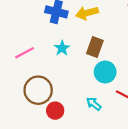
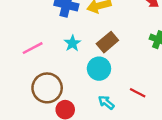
brown rectangle: (95, 47) -> (107, 42), turned 30
cyan circle: (105, 72) -> (99, 69), moved

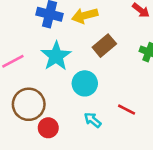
brown rectangle: (107, 42) -> (104, 46), moved
cyan star: (72, 43) -> (56, 56), size x1.6

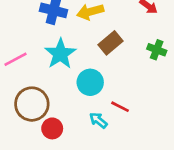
red line: (127, 110) -> (120, 107), moved

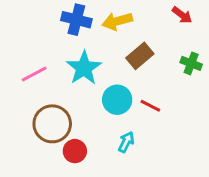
red line: (120, 107) -> (150, 106), moved
cyan arrow: (98, 120) -> (126, 142), turned 78

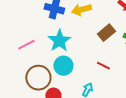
brown rectangle: (140, 56) -> (106, 33), moved
cyan circle: (117, 100) -> (63, 66), moved

